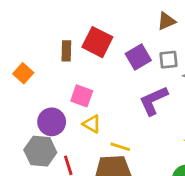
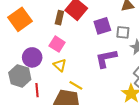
brown rectangle: (66, 51) -> (59, 18), moved
orange square: (23, 73) -> (20, 19), size x1.6

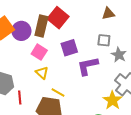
brown rectangle: (59, 18) -> (41, 26), size x1.5
purple square: (102, 26) -> (69, 48), moved
purple circle: (32, 57) -> (21, 31), moved

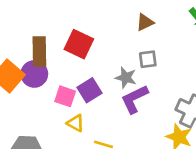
brown rectangle: (41, 26) -> (39, 51), moved
purple square: (69, 48) -> (89, 90), moved
gray star: (119, 55) -> (126, 78), moved

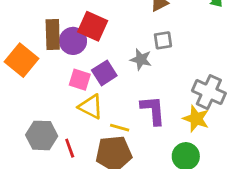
purple circle: (34, 74) -> (73, 41), moved
purple L-shape: (134, 99) -> (153, 110), moved, turned 112
yellow triangle: (76, 123) -> (91, 107), size x1.4

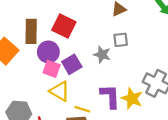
purple circle: (73, 41) -> (48, 52), moved
yellow star: (196, 119) -> (132, 98), moved

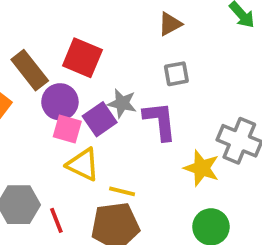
brown rectangle: (31, 31) -> (30, 70), turned -35
gray star: (102, 55) -> (122, 103), moved
purple L-shape: (110, 96) -> (160, 121), moved

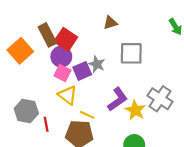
brown triangle: (170, 24) -> (110, 23), moved
red square: (82, 58) -> (66, 39), moved
gray square: (176, 74) -> (131, 53), size x1.6
purple L-shape: (160, 121) -> (117, 99), moved, turned 50

